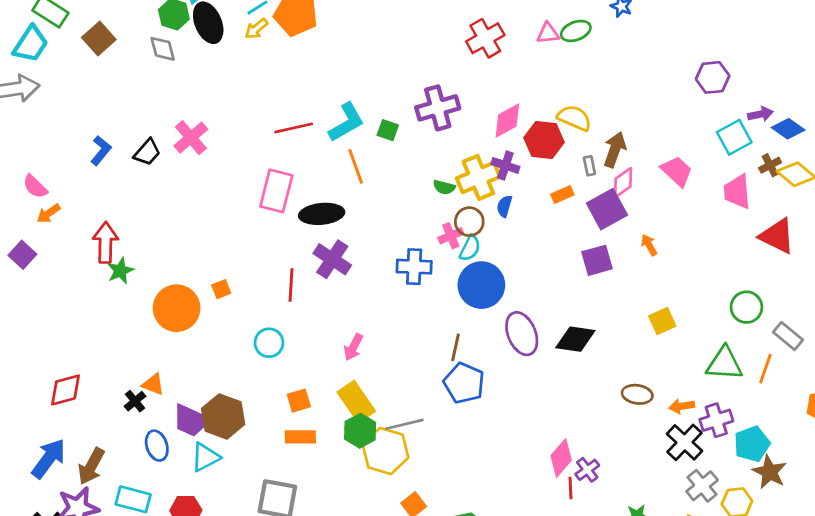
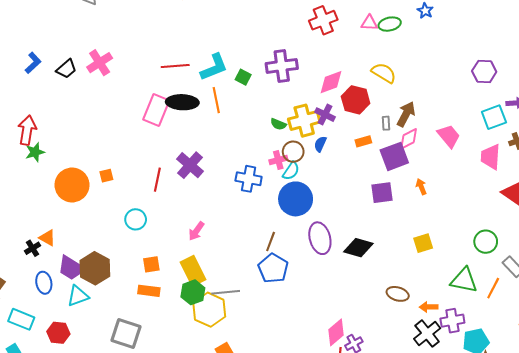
yellow semicircle: (574, 118) -> (384, 73), moved
black ellipse: (322, 214) -> (182, 102), moved

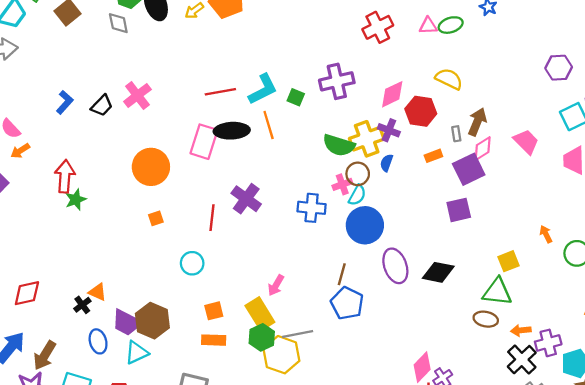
green semicircle: (278, 124) -> (339, 145), size x1.8
orange circle: (72, 185) -> (151, 167), moved
orange arrow: (421, 187) -> (546, 234), moved
pink arrow: (196, 231) -> (276, 285), moved
green triangle: (464, 280) -> (497, 292), moved

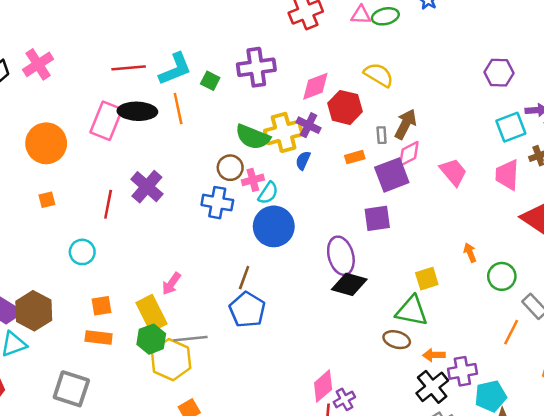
pink trapezoid: (526, 142) -> (453, 172), moved
brown circle: (358, 174) -> (230, 168), moved
purple ellipse: (395, 266) -> (341, 256), moved

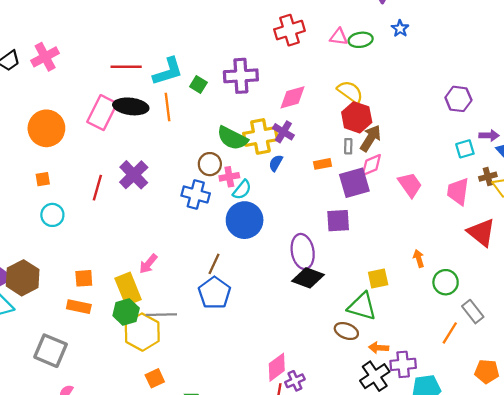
red hexagon: (345, 107) -> (357, 117), moved
cyan square: (511, 127) -> (465, 149), size x0.7
cyan circle: (82, 252) -> (52, 215), moved

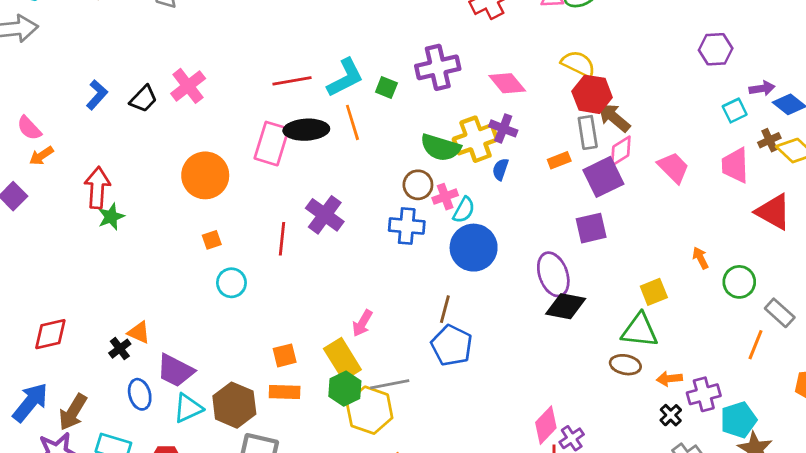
pink diamond: (293, 97) -> (507, 83), turned 76
brown arrow: (371, 138) -> (614, 118), turned -72
gray rectangle: (348, 146) -> (588, 132), size x1.6
brown hexagon: (23, 278) -> (234, 405), moved
black cross: (375, 376) -> (671, 415), size x0.6

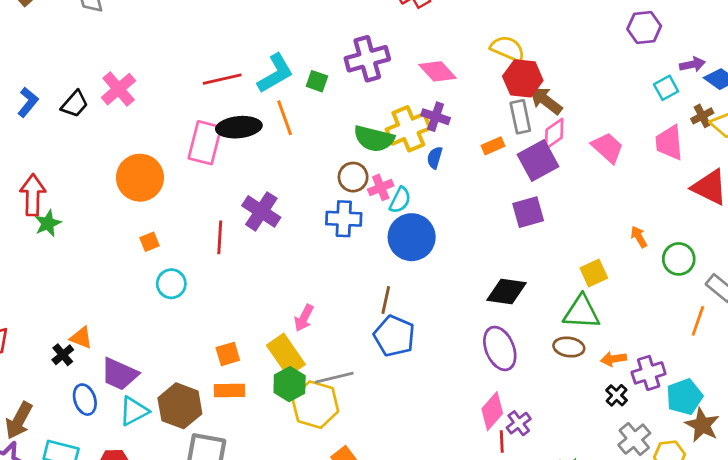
purple ellipse: (553, 274) -> (500, 348), moved

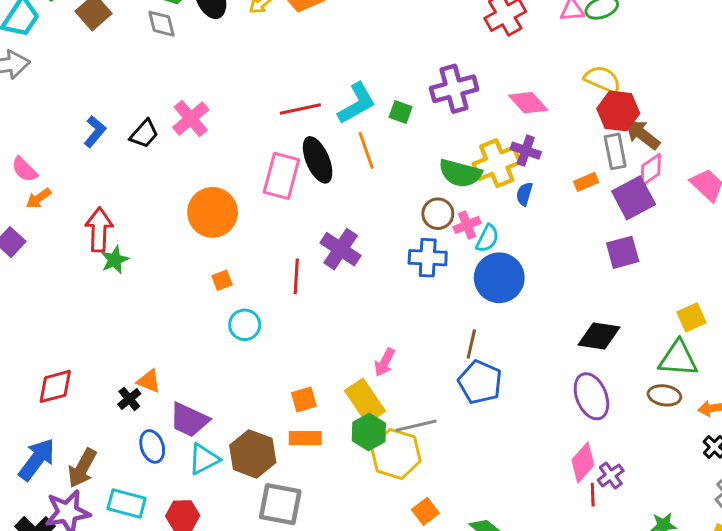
black ellipse: (239, 127) -> (318, 160), turned 72

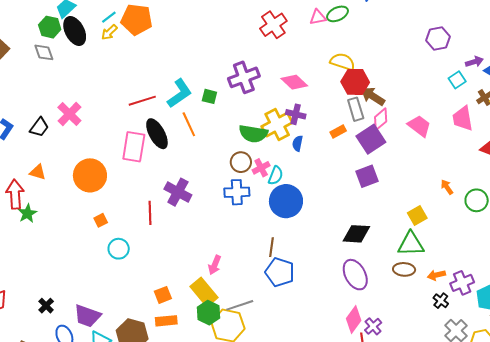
orange triangle: (149, 381) -> (38, 172), moved

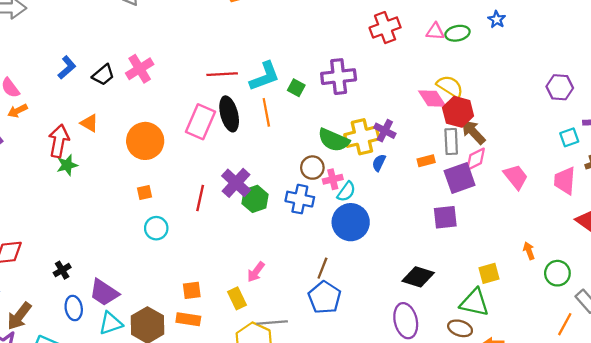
pink diamond: (294, 82) -> (432, 99), moved
yellow rectangle: (204, 292) -> (237, 298), size x0.7
green hexagon: (209, 313) -> (255, 199), moved

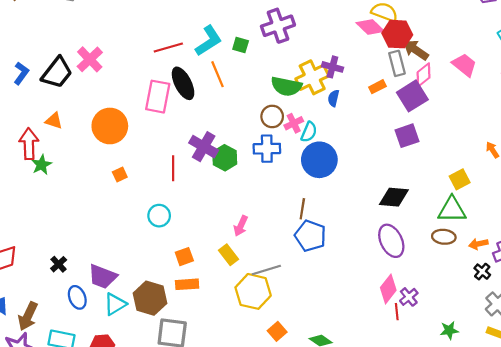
black trapezoid: (103, 75) -> (57, 73), size x1.5
pink trapezoid: (516, 177) -> (464, 65), moved
cyan circle: (156, 228) -> (159, 216), moved

